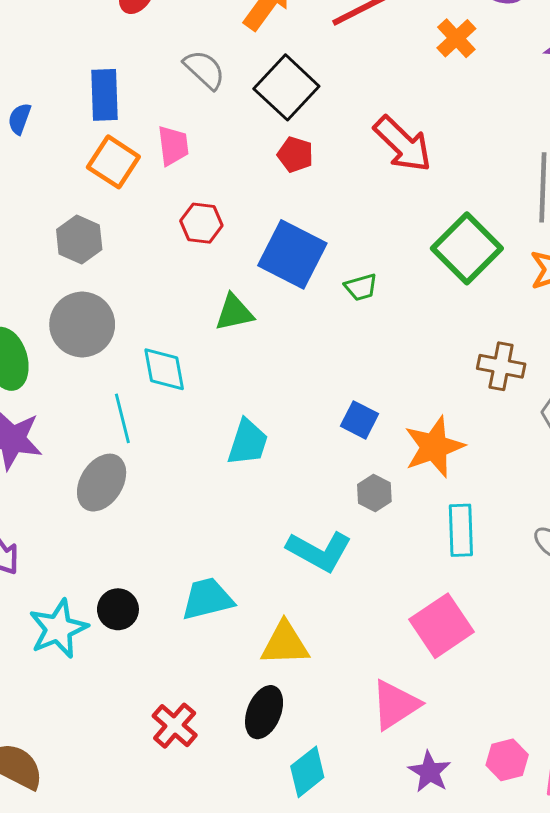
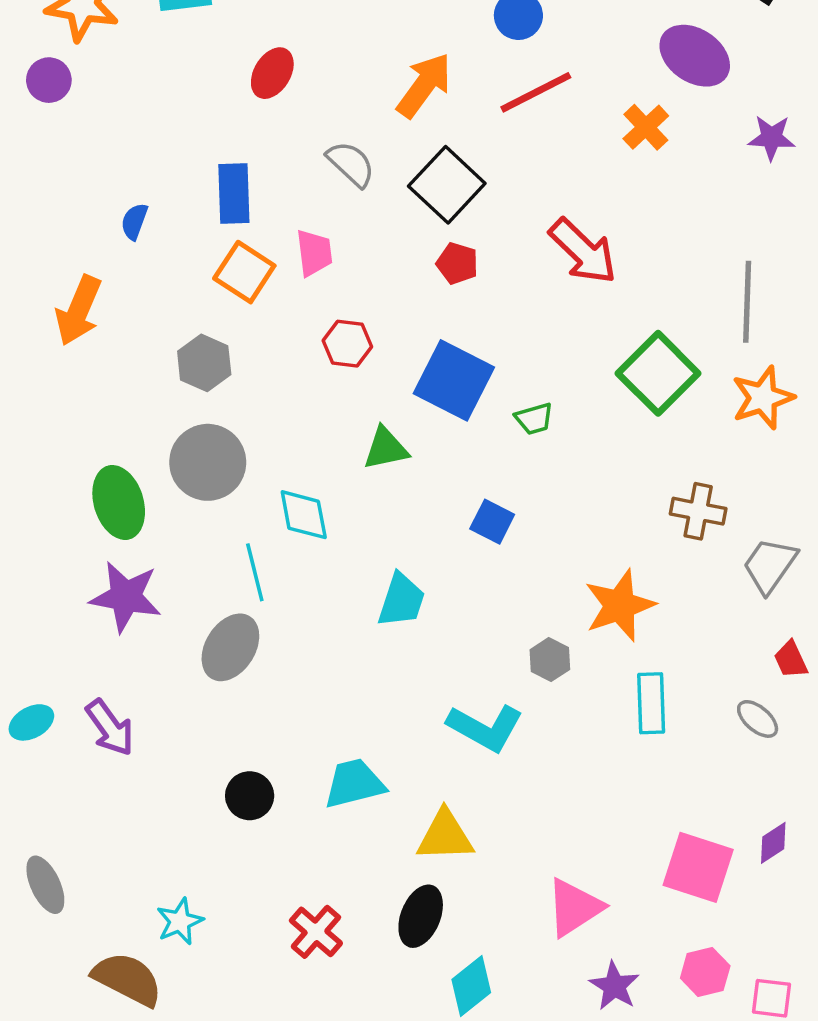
blue square: (359, 420) -> (492, 522), moved
pink square: (441, 626) -> (698, 867), moved, turned -38
cyan star: (58, 629) -> (180, 921), moved, size x0.7

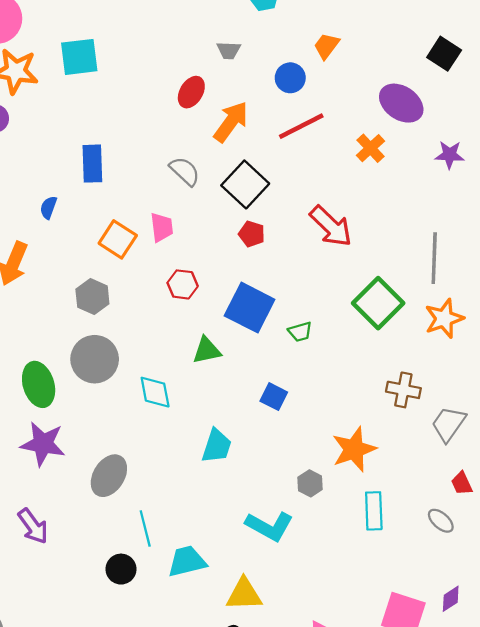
red ellipse: (272, 73) -> (191, 92), moved
blue rectangle: (234, 194) -> (92, 164), moved
cyan line: (255, 572) -> (145, 528), moved

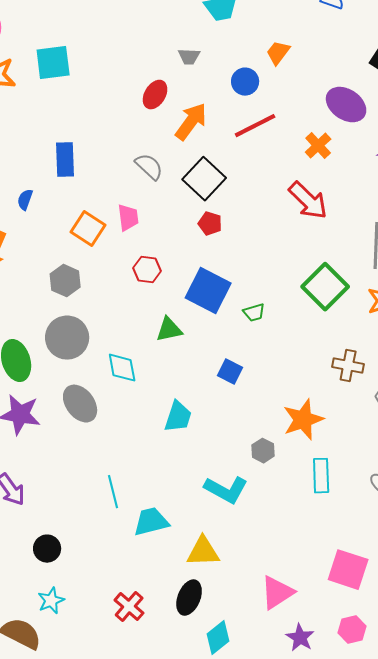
red arrow: (331, 226) -> (308, 201), moved
gray ellipse: (109, 476) -> (80, 404), moved, turned -69
black circle: (121, 569) -> (47, 549), moved

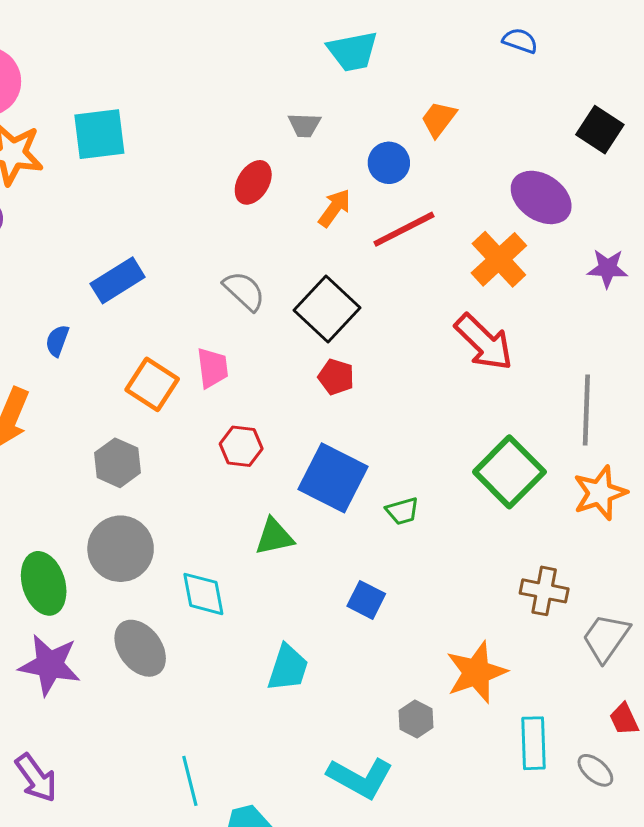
orange arrow: (191, 122) -> (335, 208), moved, size x0.7
orange cross: (318, 146) -> (499, 259), size x1.4
blue rectangle: (65, 160) -> (118, 280), turned 60
cyan rectangle: (321, 476) -> (534, 743), moved

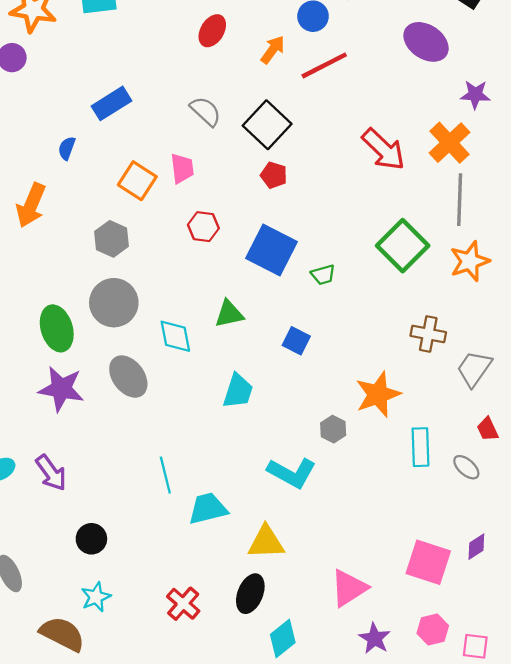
orange cross: (499, 259) -> (450, 143), moved
green triangle: (274, 537) -> (229, 314), moved

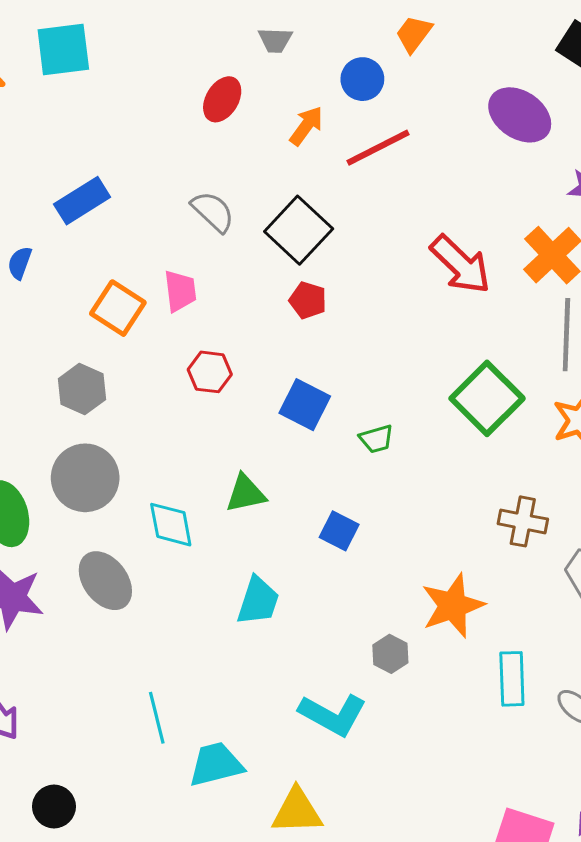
blue square: (272, 250) -> (305, 405), size x0.7

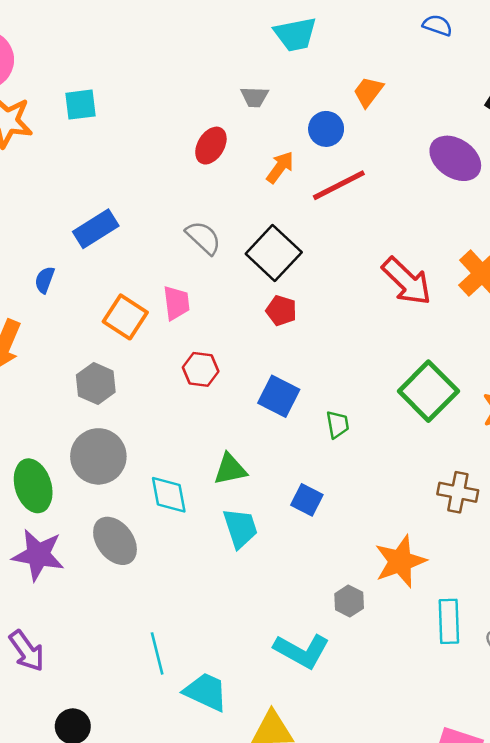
cyan square: (63, 49) -> (80, 105), size x0.7
green trapezoid: (376, 439) -> (338, 424), turned -84
cyan trapezoid: (258, 601) -> (240, 528), moved, turned -36
cyan trapezoid: (216, 764) -> (206, 692), turned 39

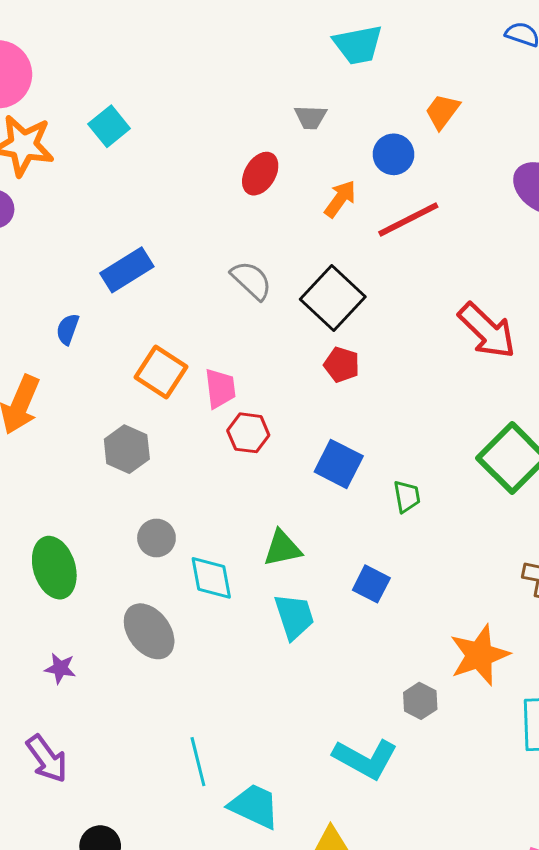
cyan square: (80, 105) -> (109, 126), turned -32
pink trapezoid: (176, 303) -> (220, 388), moved
gray circle: (98, 456) -> (156, 538), moved, size x0.6
purple star: (38, 555) -> (60, 668), moved, size x0.5

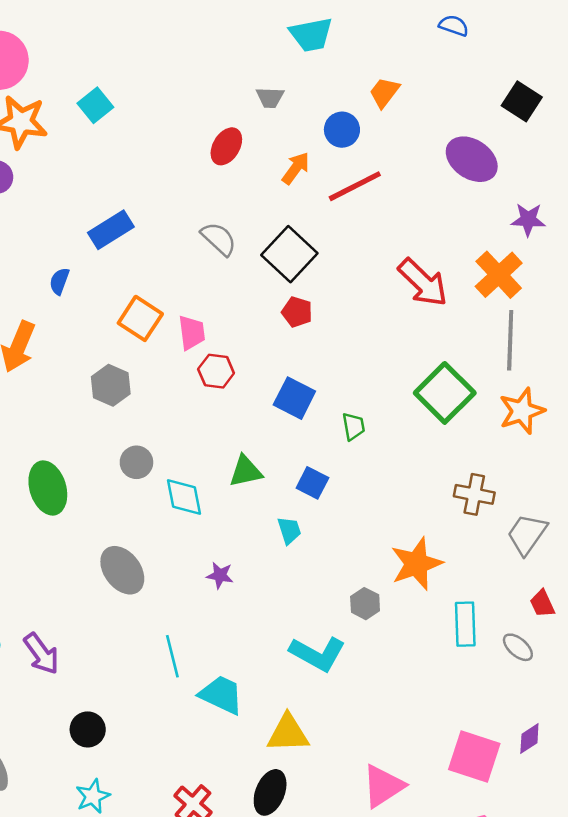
blue square: (371, 584) -> (312, 483), moved
cyan trapezoid: (294, 617) -> (289, 530), moved, size x0.7
gray ellipse: (149, 631) -> (122, 570), moved
purple star: (60, 668) -> (220, 575), moved

